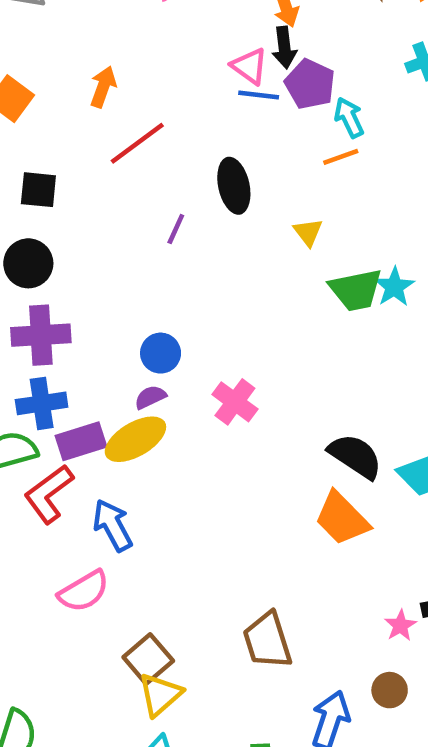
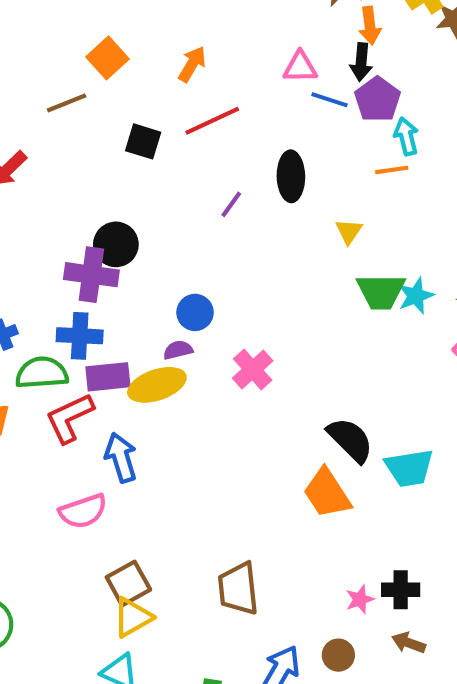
pink triangle: (249, 66) -> (300, 67), moved, turned -48
black square: (38, 190) -> (143, 141), moved
black circle: (28, 263) -> (116, 244), moved

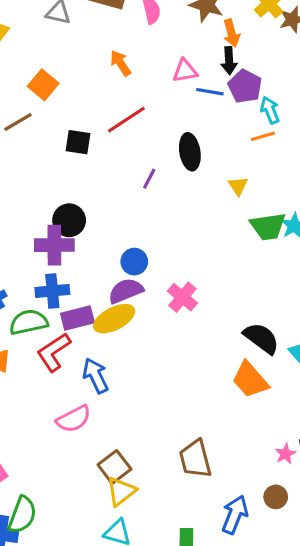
orange arrow: (192, 64) -> (121, 63), moved, turned -56
purple semicircle: (178, 350) -> (126, 291), size x1.6

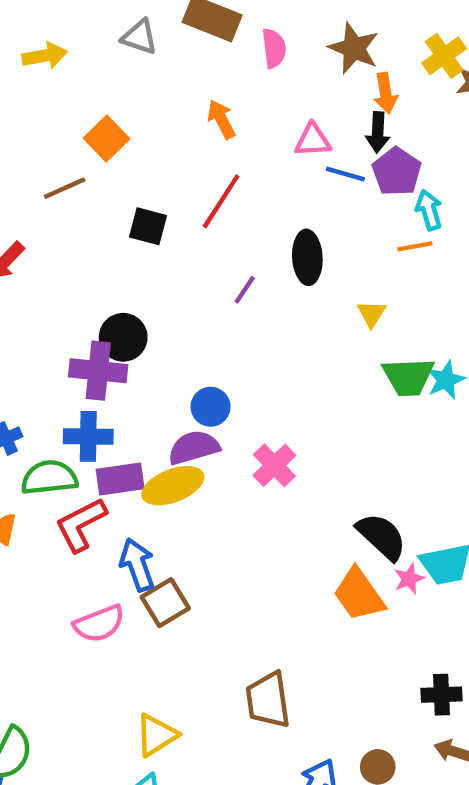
red line: (126, 120) -> (221, 201), turned -30
pink star: (285, 454) -> (409, 579), moved
brown square: (114, 467) -> (165, 603), moved

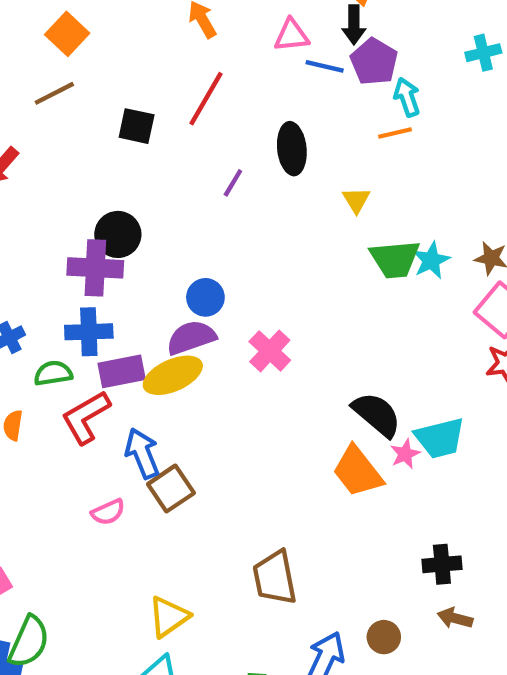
orange square: (107, 138) -> (67, 34), moved
green semicircle: (49, 478) -> (53, 373), size x0.7
pink semicircle: (99, 624) -> (108, 512), size x0.7

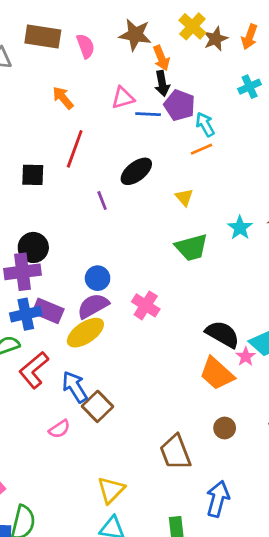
black ellipse: (292, 149) -> (136, 171), turned 68
purple line: (233, 183) -> (102, 201), turned -42
green trapezoid: (395, 259) -> (191, 247), moved
purple rectangle: (122, 371) -> (48, 311), moved, turned 44
brown circle: (384, 637) -> (225, 428), moved

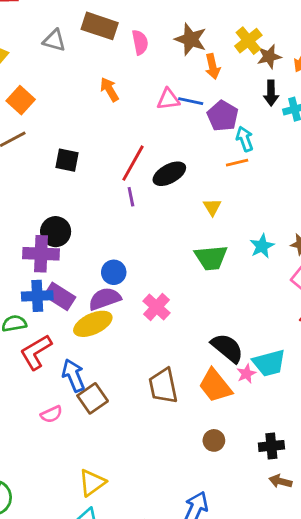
black arrow: (162, 84) -> (271, 93), moved
blue line: (148, 114) -> (191, 101), moved
red line: (75, 149) -> (133, 163), moved
brown trapezoid: (175, 452) -> (163, 386), moved

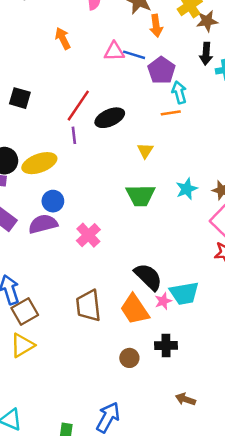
yellow ellipse: (93, 324) -> (39, 163), moved
black cross: (271, 446) -> (166, 345), moved
yellow triangle: (92, 483) -> (22, 345), moved

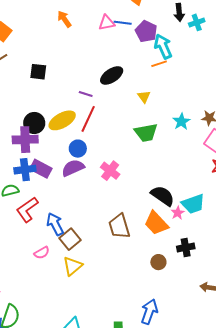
cyan arrow: (179, 92) -> (163, 46), size x1.4
red line: (78, 106) -> (88, 119), moved
purple line: (74, 135) -> (86, 94), turned -56

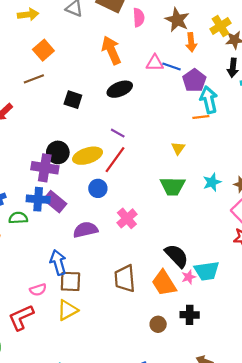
orange arrow: (64, 19) -> (111, 50), size x1.5
black ellipse: (112, 75) -> (120, 89), moved
purple semicircle: (73, 168) -> (85, 230), moved
red L-shape: (27, 210) -> (21, 317), moved
brown square: (70, 239) -> (70, 281), turned 30

